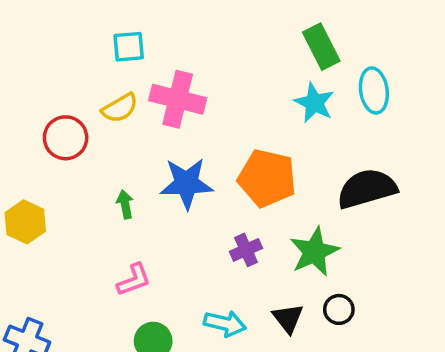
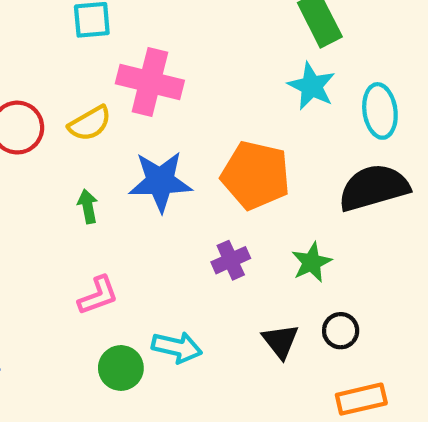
cyan ellipse: (374, 90) -> (380, 111), moved
yellow semicircle: (120, 108) -> (90, 123), moved
green star: (314, 252) -> (312, 262), size x0.7
cyan arrow: (225, 324) -> (177, 347), moved

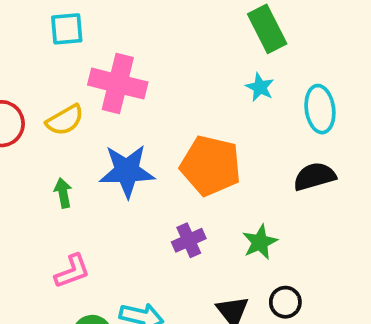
cyan star: (312, 86) -> (260, 87), size x0.7
black semicircle: (374, 188) -> (315, 176), size x0.7

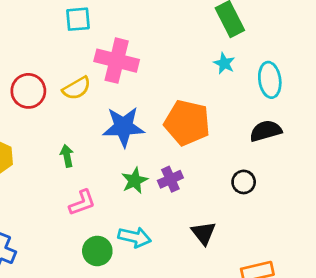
green arrow: (63, 193) -> (67, 156), moved
green star: (260, 242) -> (135, 181), moved
black circle: (285, 302) -> (244, 182), moved

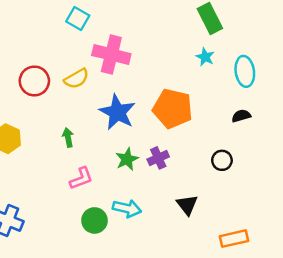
cyan square: (78, 19) -> (78, 18), turned 35
blue star: (124, 127) -> (117, 112), turned 30
black semicircle: (266, 131) -> (241, 116), size x0.7

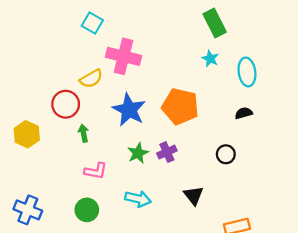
red circle: (34, 81) -> (66, 104), moved
pink L-shape: (81, 178) -> (96, 171), turned 30
green circle: (94, 220) -> (87, 210), moved

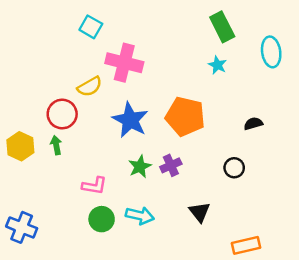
cyan ellipse: (247, 72) -> (271, 52), moved
green arrow: (83, 133) -> (56, 145), moved
green circle: (87, 210) -> (102, 219), moved

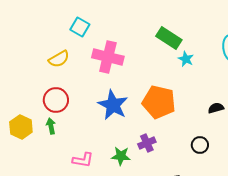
green rectangle: (222, 27) -> (169, 38), moved, turned -30
yellow semicircle: (90, 87) -> (59, 59), moved
green star: (140, 167) -> (121, 156), moved, turned 30

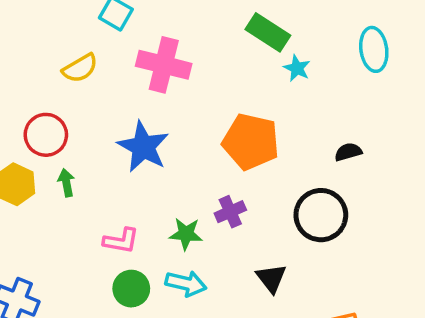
red circle: (56, 100) -> (46, 135), moved
blue star: (113, 105) -> (143, 147), moved
black circle: (200, 145) -> (321, 215), size x1.8

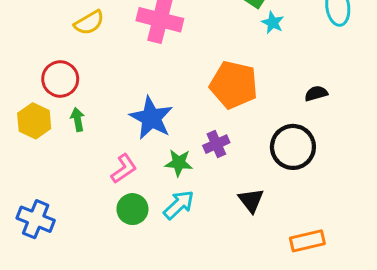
blue star: (143, 147) -> (151, 118), moved
pink L-shape: (121, 241) -> (124, 169), turned -44
cyan arrow: (186, 283) -> (179, 205), turned -56

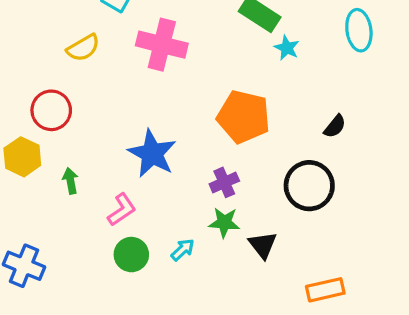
black semicircle: (316, 93) -> (335, 126), turned 145
green arrow: (78, 119) -> (70, 181), moved
green star: (179, 163) -> (224, 223), moved
cyan arrow: (179, 205) -> (183, 250), size x0.7

